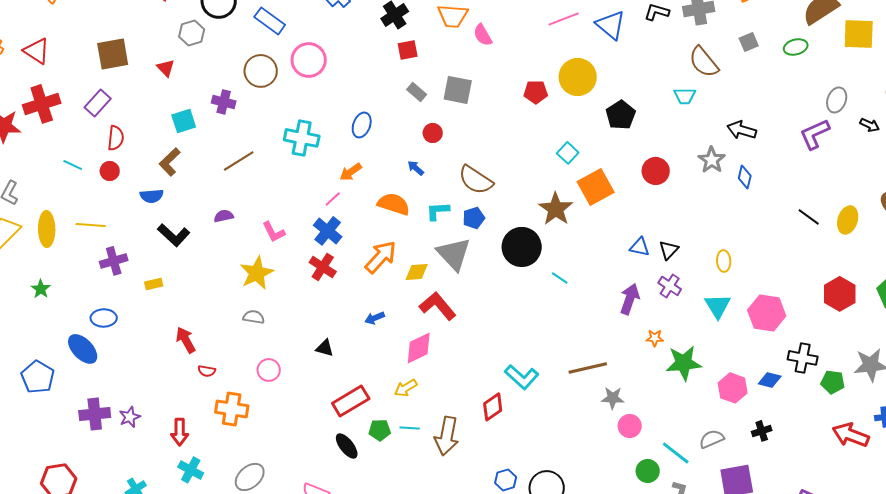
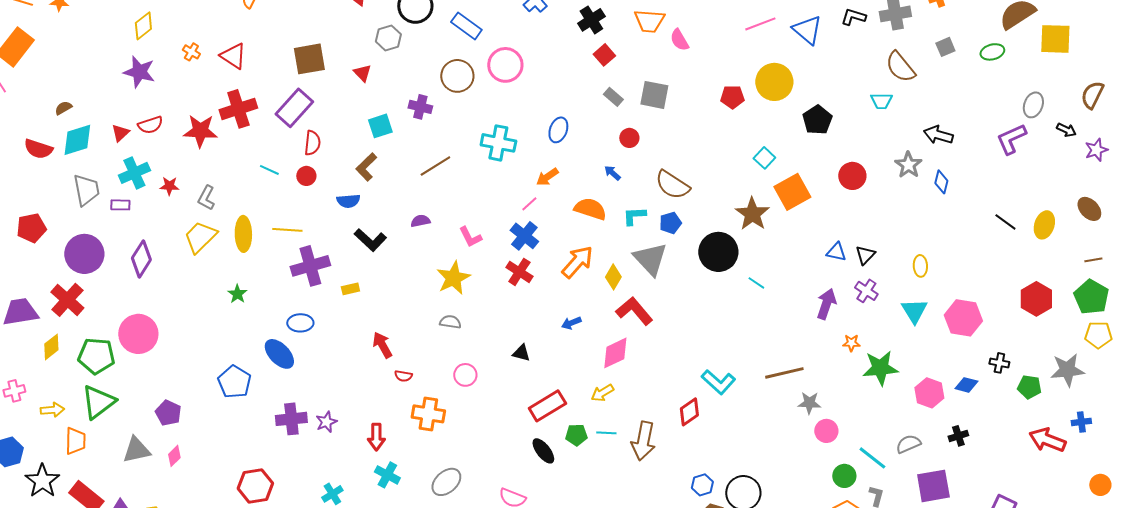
red square: (408, 50) -> (604, 55), turned -30
purple rectangle: (98, 103) -> (294, 108), size x1.4
purple cross: (114, 261) -> (310, 266), size x1.4
yellow diamond: (417, 272) -> (613, 277), turned -55
black cross: (803, 358) -> (999, 363), size x0.7

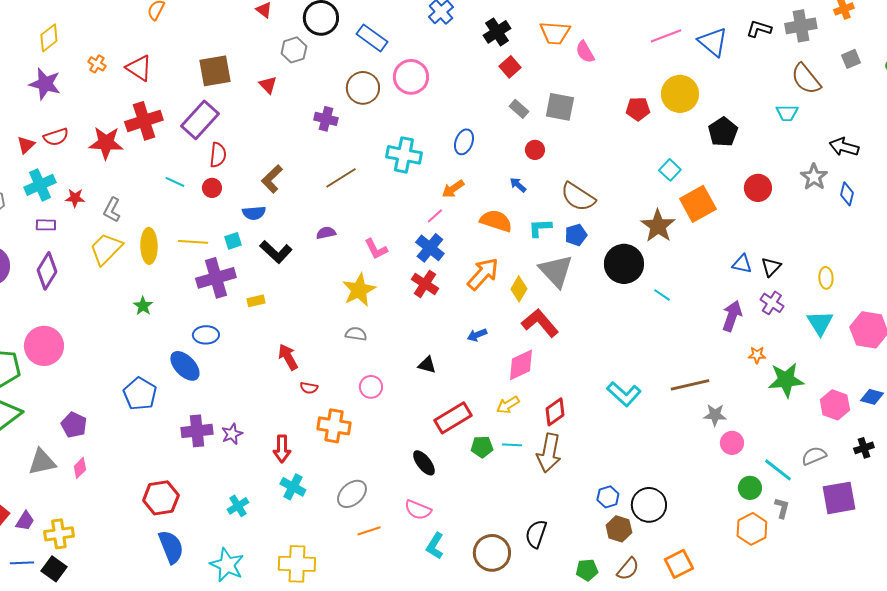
cyan square: (380, 126) -> (233, 241), moved, size x0.7
purple rectangle: (120, 205) -> (46, 225), moved
red diamond: (689, 412) -> (555, 412), moved
black ellipse: (543, 451) -> (424, 463), moved

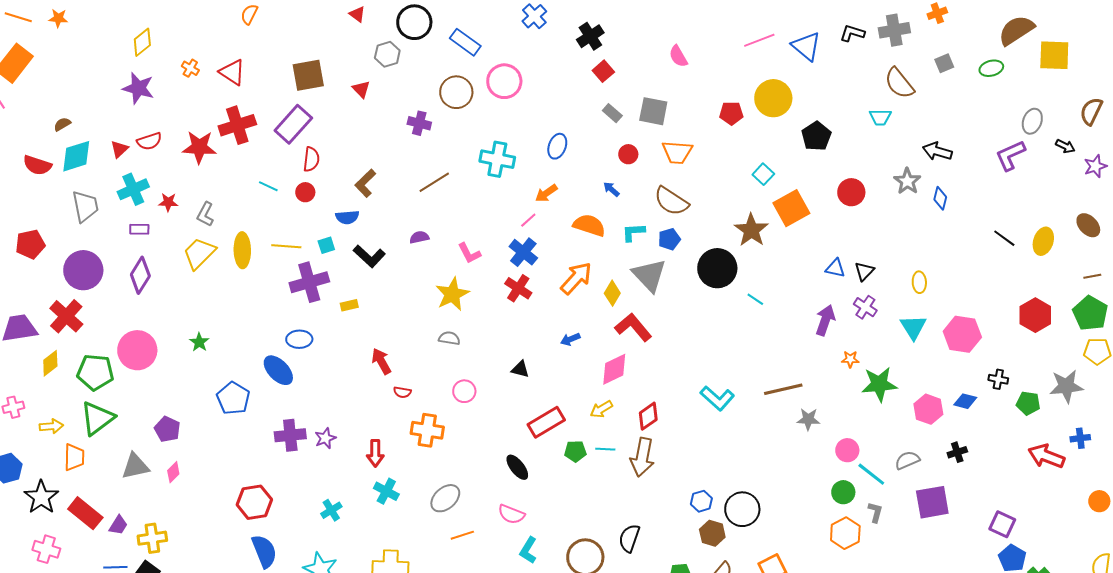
orange trapezoid: (555, 33) -> (677, 152), moved
green star: (143, 306) -> (199, 342), moved
pink circle: (732, 443) -> (847, 450), moved

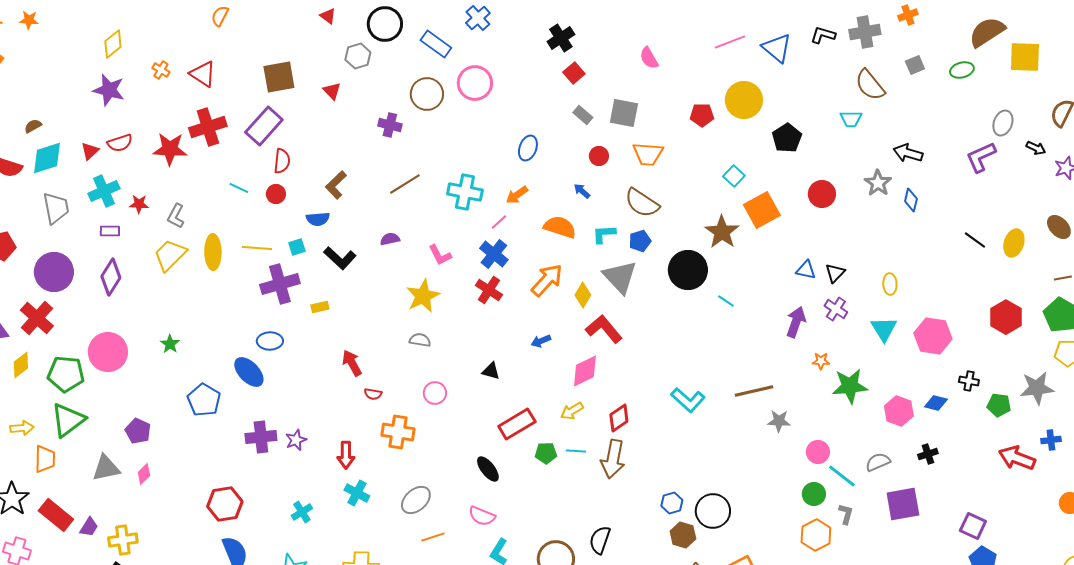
blue cross: (534, 16) -> (478, 18), moved
cyan cross: (497, 159) -> (465, 192), moved

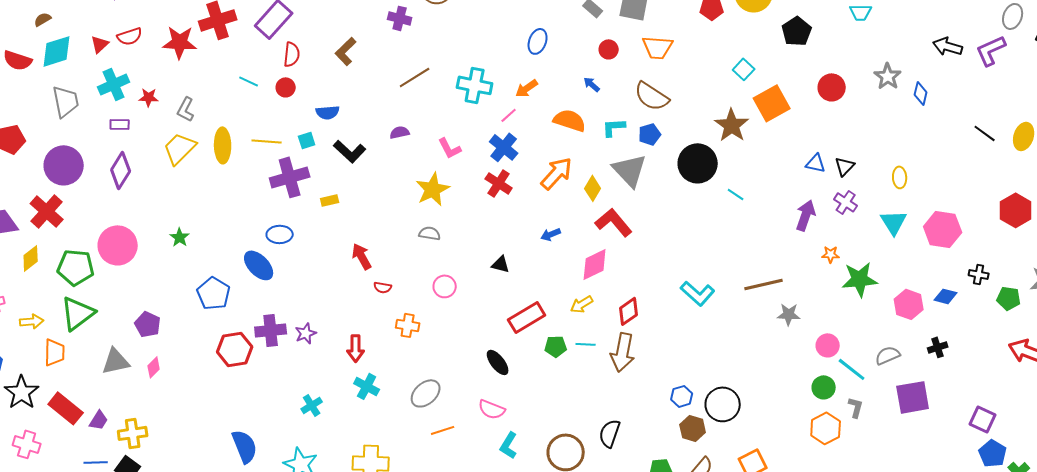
black arrow: (908, 153) -> (948, 46), moved
brown L-shape: (336, 185) -> (346, 51), moved
orange cross: (398, 432) -> (408, 325), size x0.7
red hexagon: (225, 504) -> (235, 349), moved

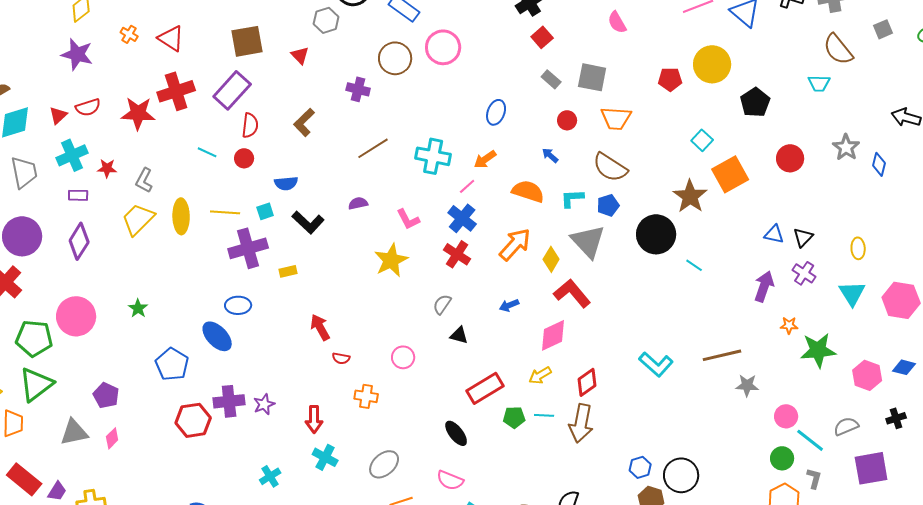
gray semicircle: (430, 233) -> (442, 304), moved, turned -65

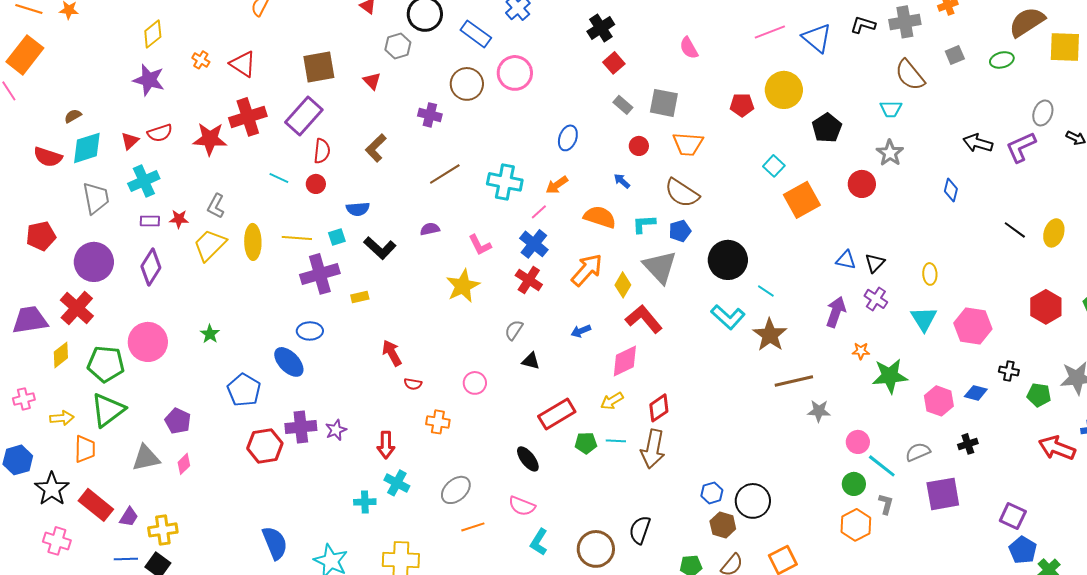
gray star: (846, 147) -> (890, 153), moved
red star: (107, 168) -> (179, 219), moved
brown star: (690, 196) -> (770, 335), moved
cyan L-shape: (656, 364) -> (728, 317), moved
cyan cross: (270, 476) -> (365, 502), moved, turned 30

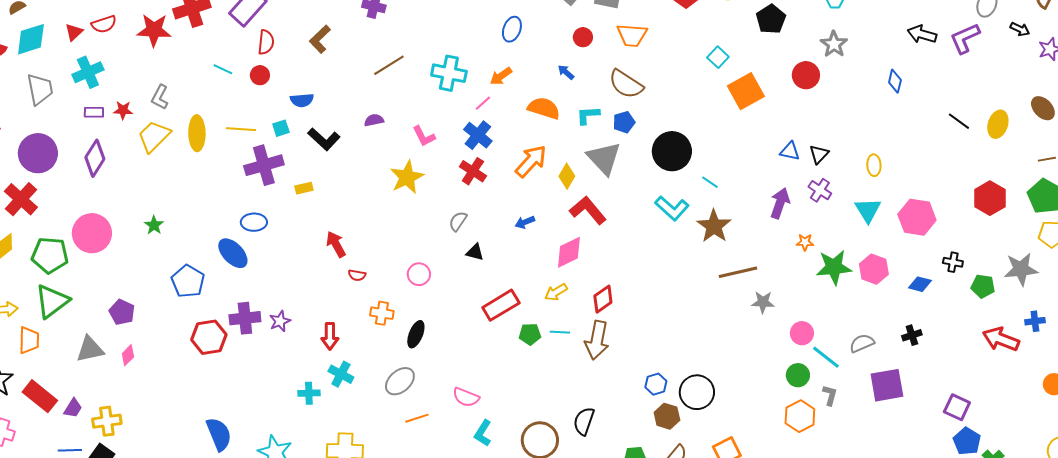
pink hexagon: (939, 401) -> (874, 269), moved
black ellipse: (528, 459) -> (416, 334), moved, turned 60

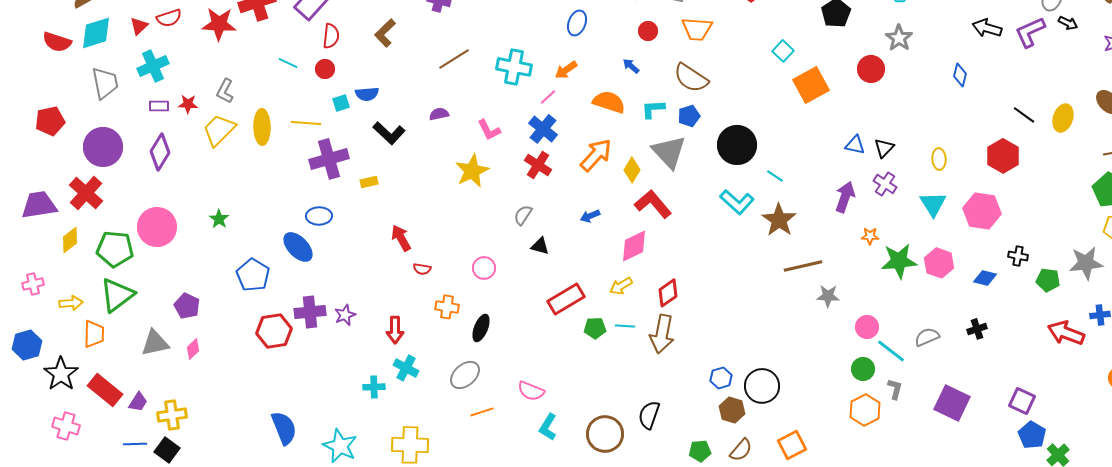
black arrow: (1020, 29) -> (1068, 23), moved
cyan square: (281, 128) -> (341, 103), moved
red hexagon: (990, 198) -> (1003, 156), moved
purple square: (887, 385) -> (952, 403), moved, turned 36

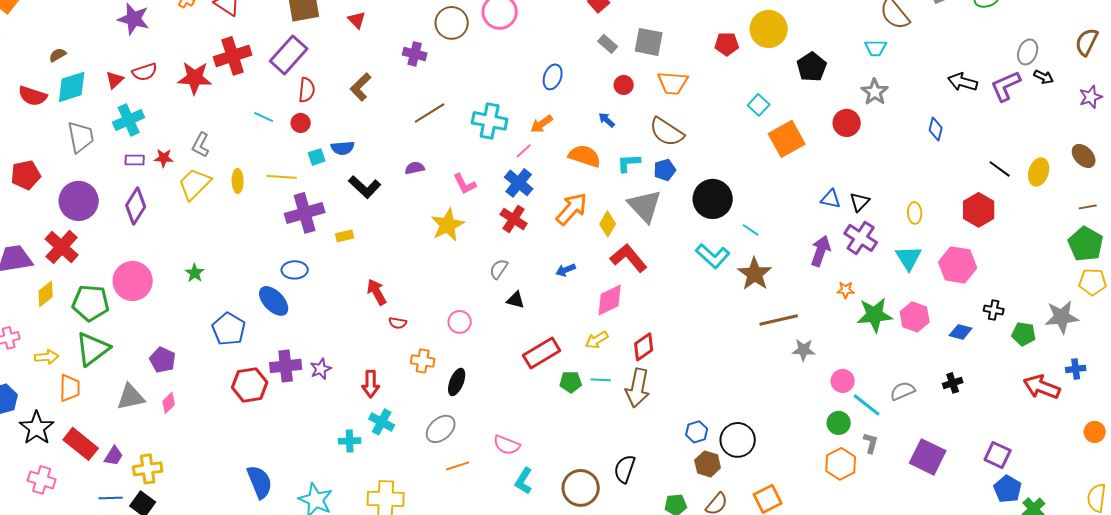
yellow ellipse: (262, 127) -> (238, 181), size x0.7
purple cross: (885, 184) -> (861, 238), size x1.4

